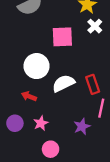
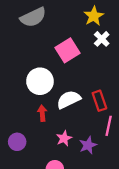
pink square: (62, 37) -> (67, 50), turned -30
red arrow: (29, 96) -> (42, 113), moved, turned 64
pink star: (41, 123) -> (64, 138), moved

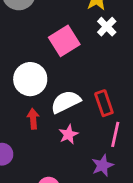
pink star: (64, 138) -> (68, 134), moved
purple star: (88, 145) -> (102, 166), moved

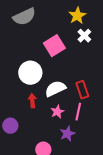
pink line: (115, 134) -> (78, 112), moved
purple star: (102, 166) -> (67, 134), moved

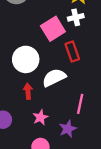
white cross: (84, 36) -> (76, 17), moved, turned 32
red rectangle: (82, 90) -> (72, 51), moved
pink star: (57, 112) -> (40, 117), moved

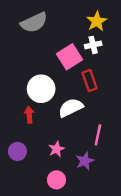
red arrow: (28, 91) -> (29, 115), moved

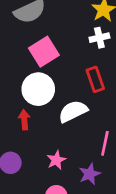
pink square: (69, 57) -> (44, 52), moved

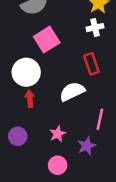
white circle: (38, 89) -> (26, 72), moved

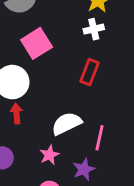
red rectangle: (91, 64) -> (89, 72), turned 40
white semicircle: (72, 92) -> (67, 124), moved

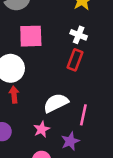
white cross: (94, 29) -> (79, 35), moved, turned 35
pink square: (37, 43) -> (31, 36), turned 30

